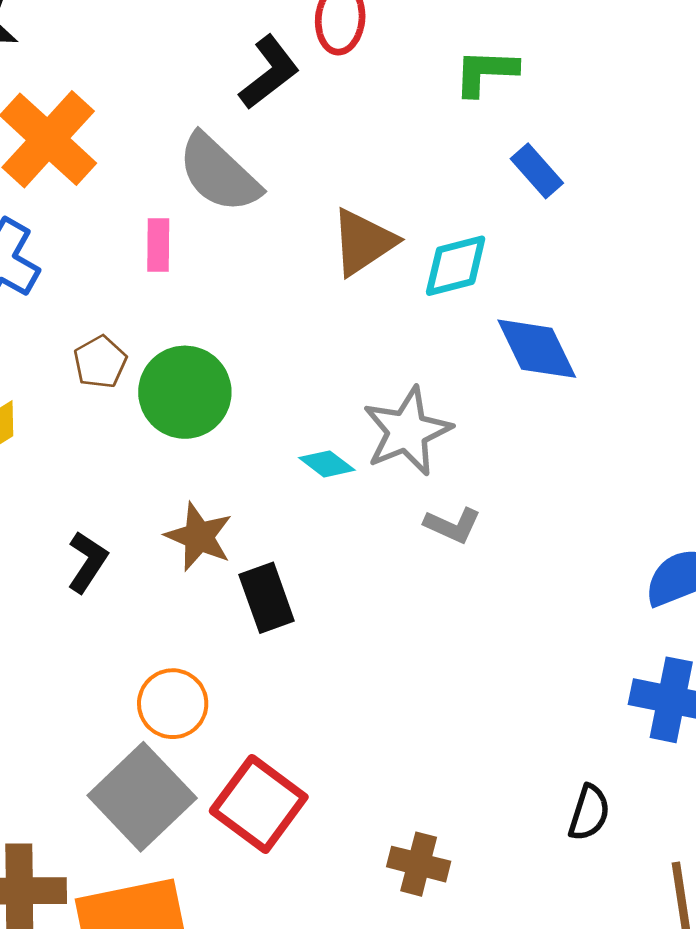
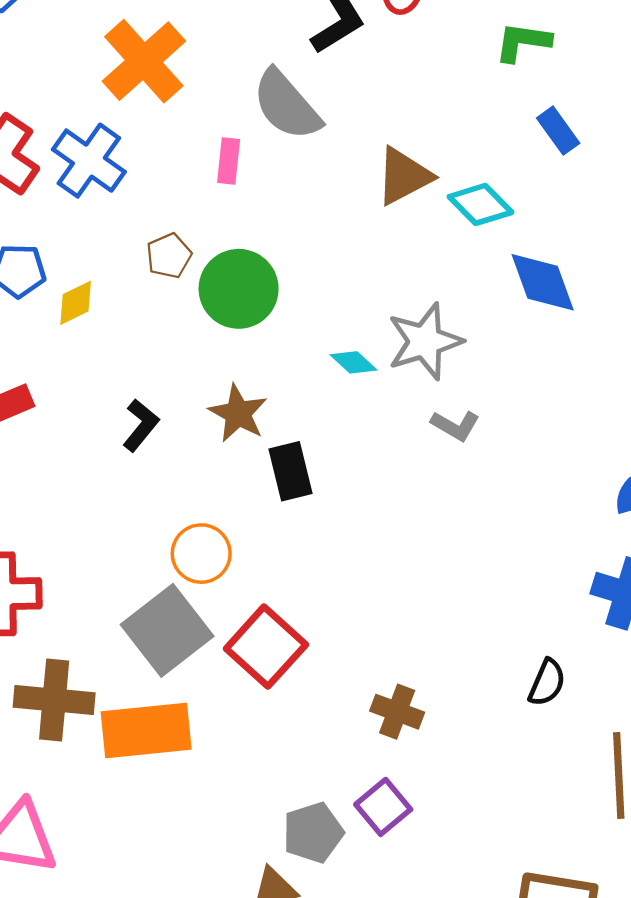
cyan diamond: (456, 266) -> (480, 204), turned 54

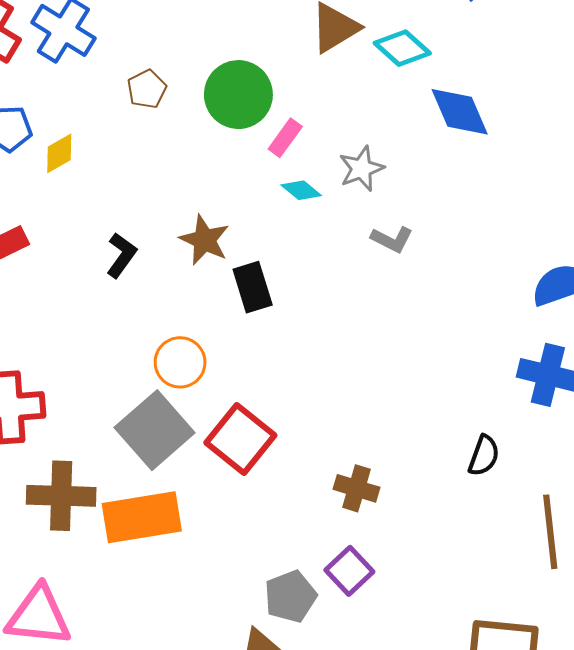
pink rectangle: (229, 161) -> (285, 138), moved, turned 33
brown pentagon: (169, 256) -> (147, 89), moved
green circle: (239, 289) -> (238, 95), moved
gray star: (425, 341) -> (361, 169), size x0.7

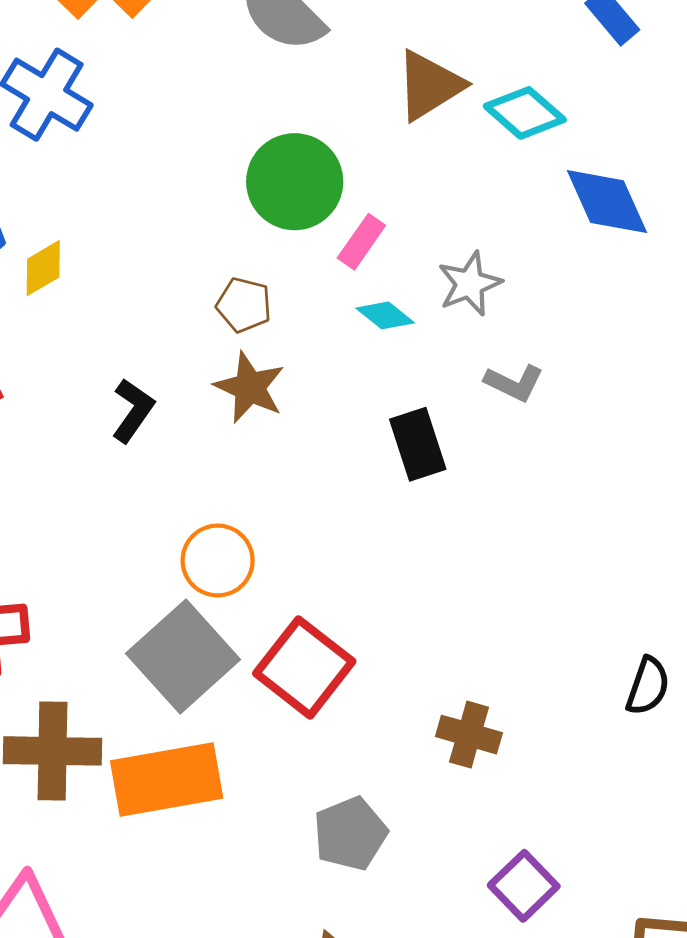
brown pentagon: (147, 89) -> (244, 305), moved, turned -30
black rectangle: (253, 287) -> (418, 444), moved
purple square: (349, 571) -> (524, 886), moved
gray pentagon: (290, 597) -> (350, 834), moved

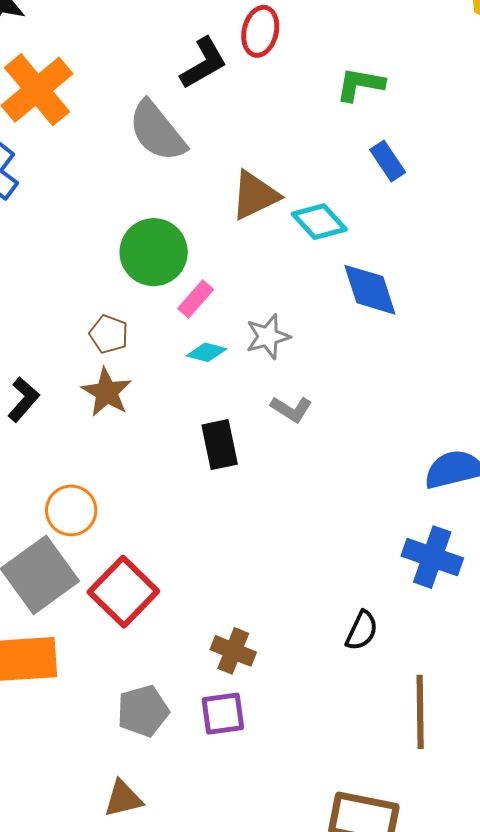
cyan diamond: (385, 315) -> (207, 352), turned -30
purple square: (524, 886) -> (223, 714), moved, turned 30

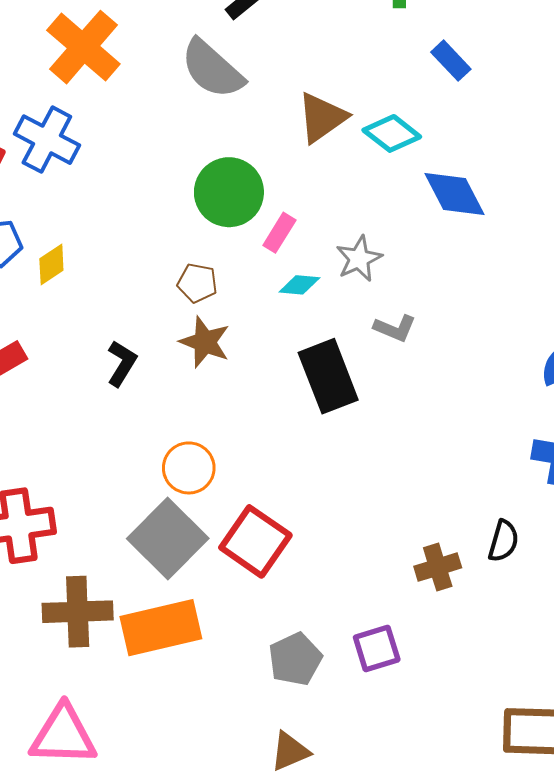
black rectangle: (220, 445) -> (328, 376), size x1.4
brown cross: (233, 651) -> (438, 567), moved, turned -30

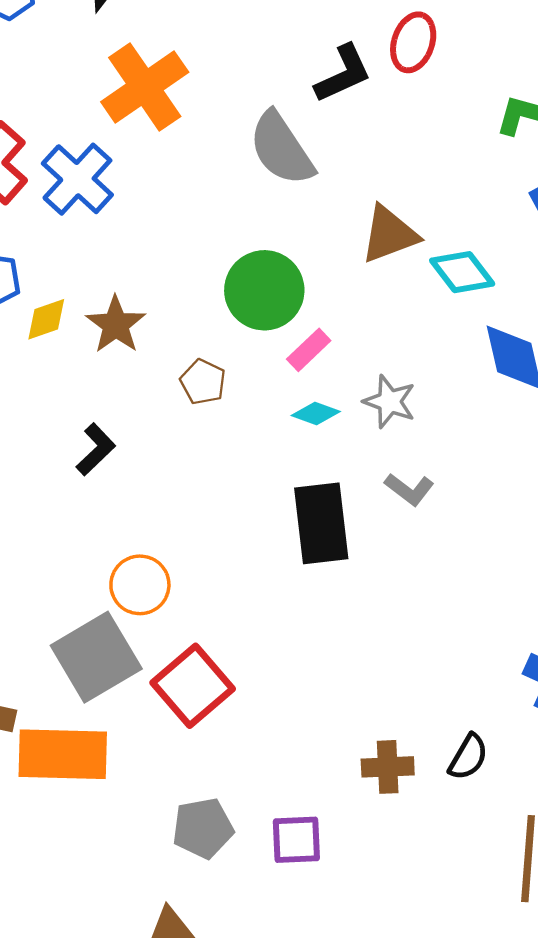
gray star: (359, 259) -> (389, 402), turned 30
brown star: (205, 342) -> (116, 325), moved

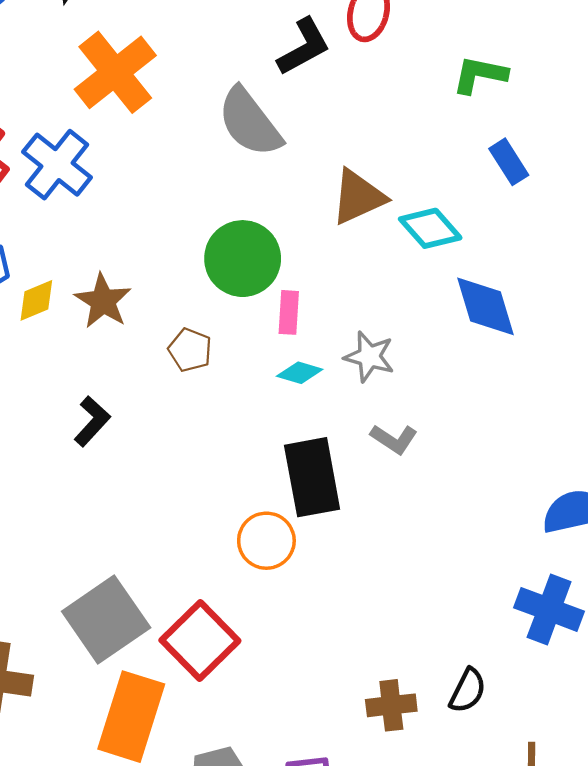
pink rectangle: (309, 350) -> (289, 312), turned -39
orange circle: (140, 585) -> (266, 541), moved
orange rectangle: (63, 754) -> (131, 717), moved, turned -70

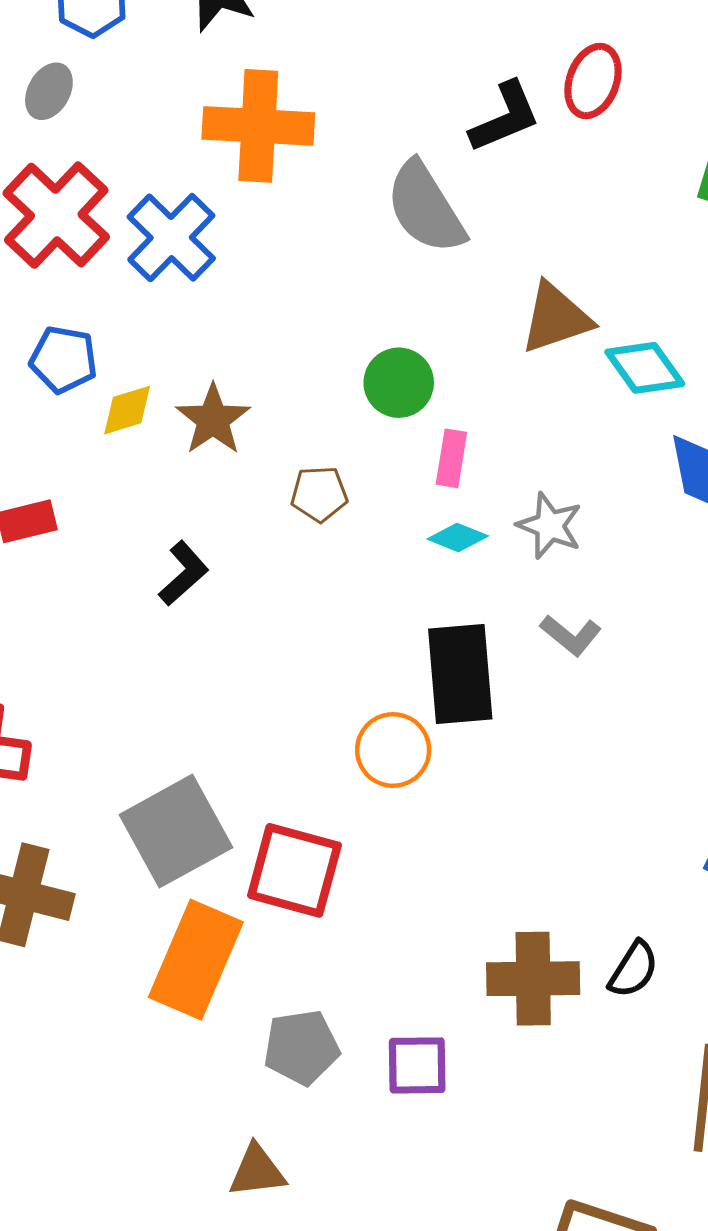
orange cross: (115, 72) -> (258, 126), turned 36
green circle: (243, 259) -> (399, 383), size x0.7
brown pentagon: (190, 350) -> (319, 494), turned -30
red square: (200, 641) -> (294, 870), turned -36
brown cross: (391, 705) -> (533, 979), size x1.4

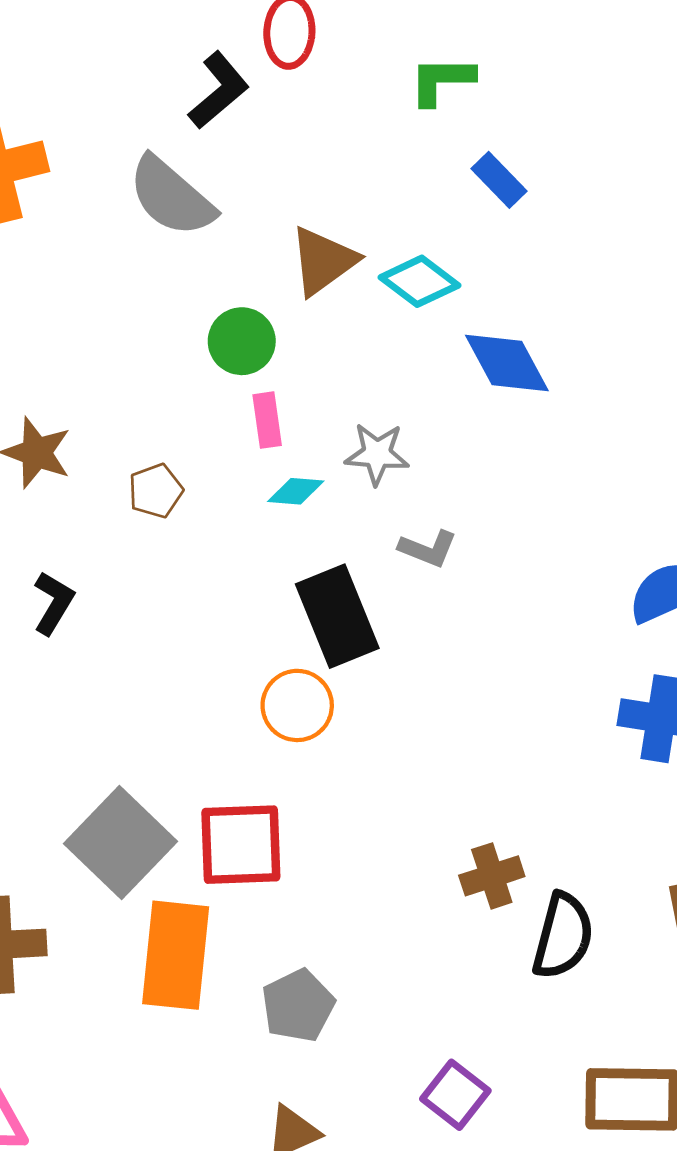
green circle: (399, 383) -> (242, 341), moved
black semicircle: (634, 969) -> (563, 936), moved, size x1.5
brown cross: (533, 979) -> (492, 876), size x0.7
purple square: (417, 1065) -> (455, 1095), moved, turned -34

